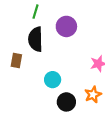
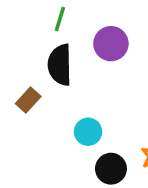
brown rectangle: (16, 60) -> (28, 100), turned 32

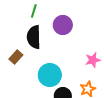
cyan circle: (88, 132) -> (50, 75), size x1.5

